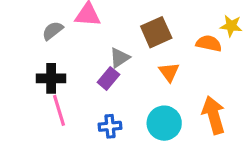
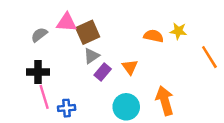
brown square: (156, 32) -> (88, 32), moved
orange semicircle: (209, 43) -> (154, 36), moved
purple rectangle: (108, 78) -> (103, 72), moved
blue cross: (110, 126) -> (67, 108), moved

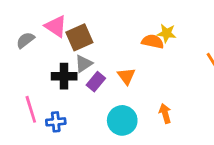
pink triangle: (67, 22) -> (56, 26), turned 30
yellow star: (178, 31) -> (167, 33), moved
black cross: (38, 72) -> (64, 76), moved
orange arrow: (165, 101) -> (165, 114), size x0.6

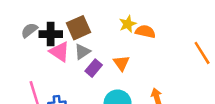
pink triangle: (56, 26) -> (60, 52), moved
yellow star: (167, 33) -> (128, 24), moved, turned -30
black cross: (64, 76) -> (51, 34), moved

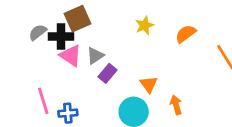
brown square: (78, 28) -> (77, 19), moved
orange semicircle: (145, 31) -> (186, 34), moved, turned -48
orange triangle: (121, 63) -> (149, 84), moved

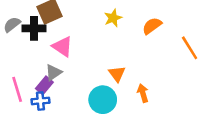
pink triangle: (71, 56) -> (62, 47), moved
gray triangle: (95, 56) -> (53, 72), moved
purple rectangle: (108, 73) -> (44, 85), moved

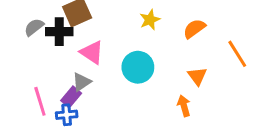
orange triangle: (117, 74) -> (197, 76), moved
cyan circle: (103, 100) -> (138, 67), moved

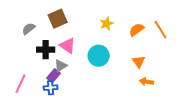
black cross: (59, 32) -> (46, 50), moved
orange line: (237, 54) -> (161, 30), moved
pink line: (40, 101) -> (21, 84), moved, turned 42
orange arrow: (184, 106) -> (147, 82), moved, turned -64

